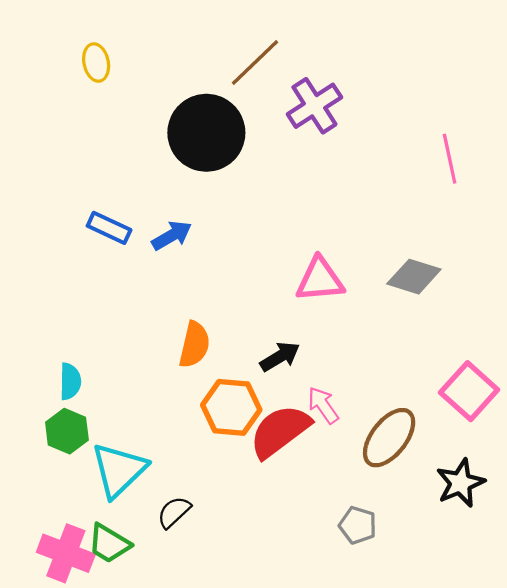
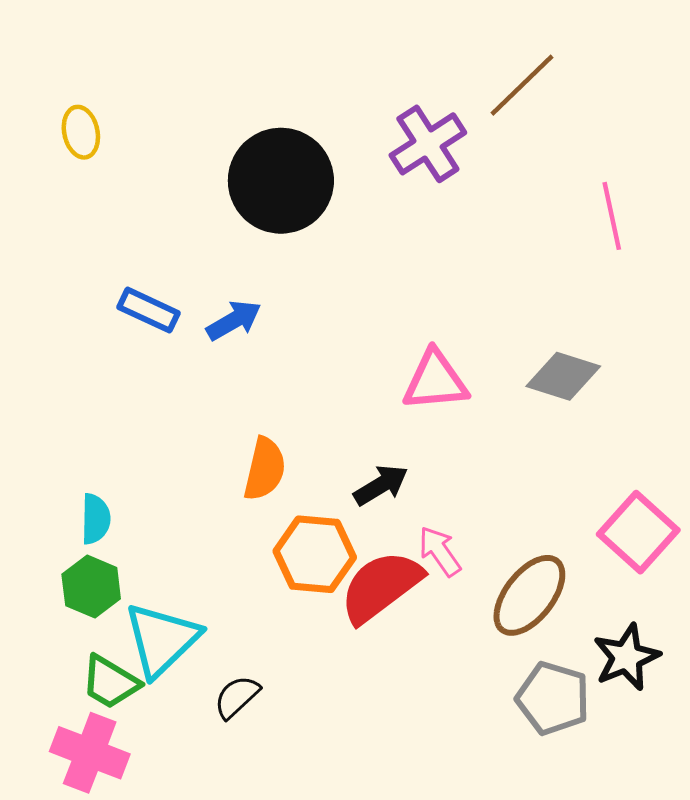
yellow ellipse: (96, 63) -> (81, 132), moved
brown line: (255, 63) -> (522, 85), moved
gray pentagon: (358, 525) -> (553, 698), moved, size x1.4
green trapezoid: (109, 544) -> (110, 682), moved

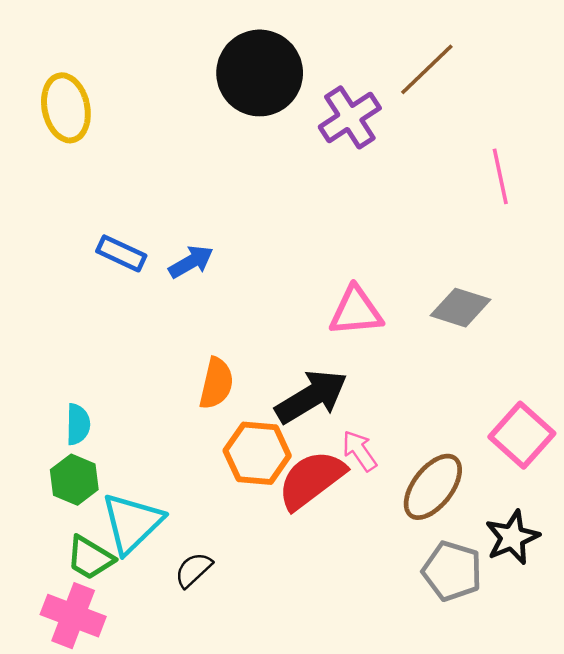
yellow ellipse: (81, 132) -> (66, 108), size x1.6
black circle: (281, 181) -> (260, 73), moved
black arrow: (381, 485) -> (311, 397), size x1.6

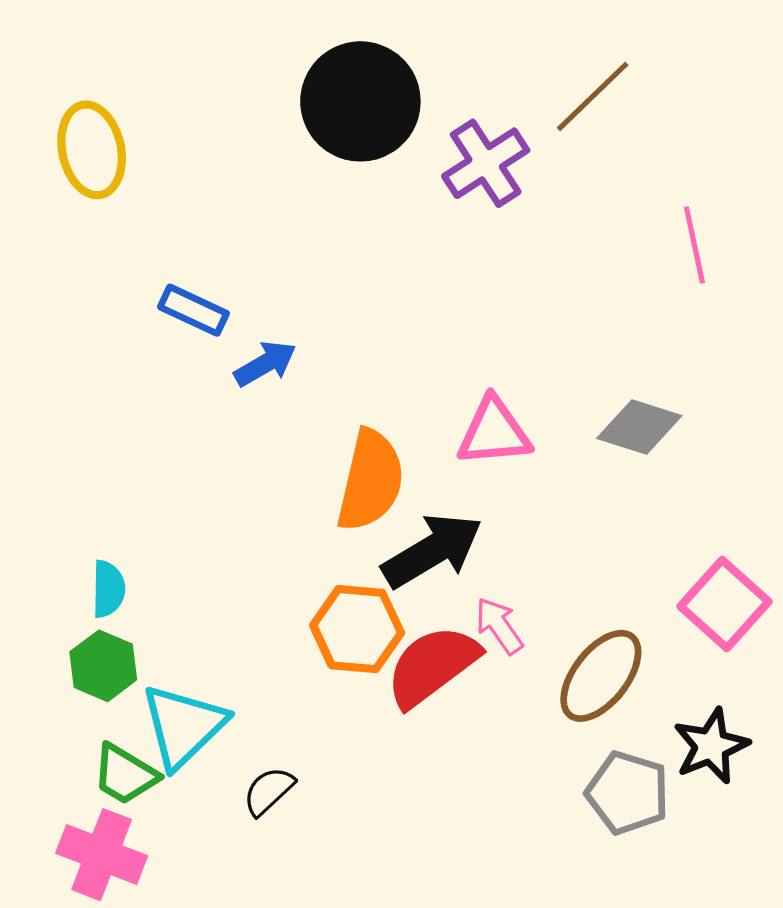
blue rectangle: (121, 253) -> (193, 310), moved
orange semicircle: (216, 383) -> (370, 480), moved, size x1.4

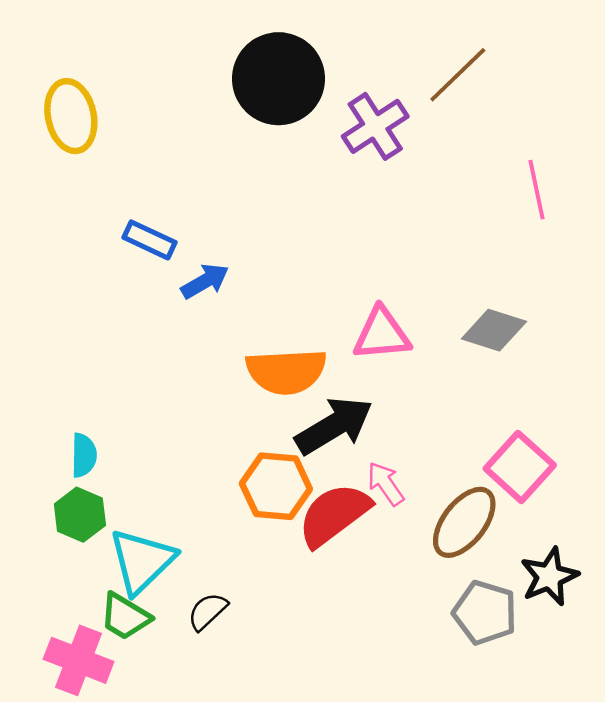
orange semicircle: (370, 480) -> (286, 371), turned 74
pink square: (724, 604) -> (520, 467), moved
green trapezoid: (125, 774) -> (125, 617), moved

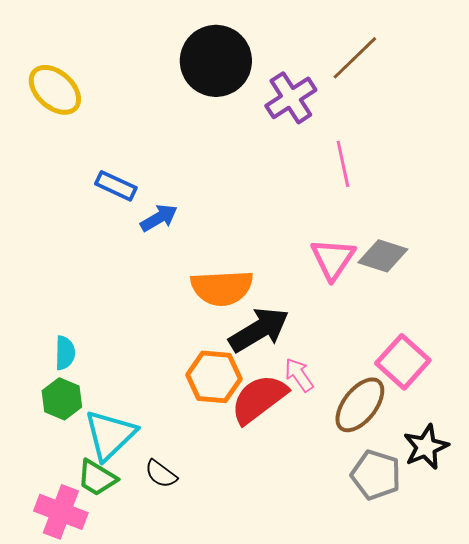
yellow ellipse: (71, 116) -> (55, 90), turned -36
pink line: (536, 190) -> (343, 164), moved
pink triangle: (382, 334) -> (333, 259), moved, turned -51
black semicircle: (208, 611) -> (161, 474), turned -100

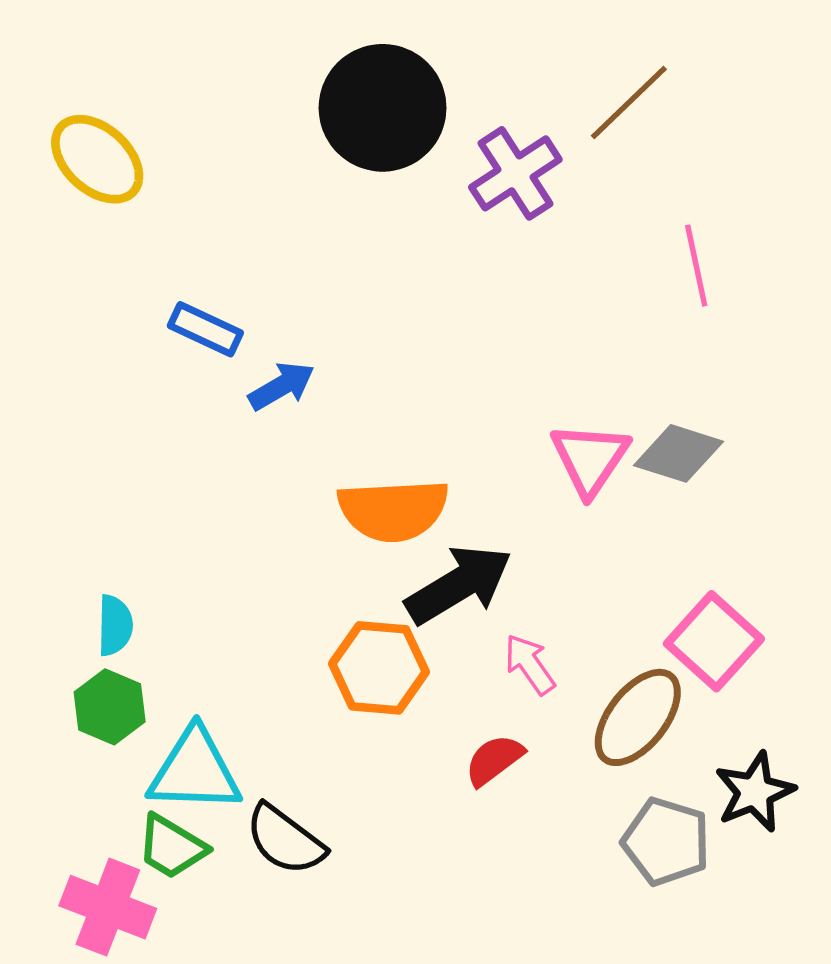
pink line: (343, 164) -> (696, 266), moved
red semicircle: (259, 399) -> (494, 760), moved, size x0.6
cyan triangle: (110, 435) -> (195, 771), turned 46
black semicircle: (161, 474) -> (285, 840), size x1.4

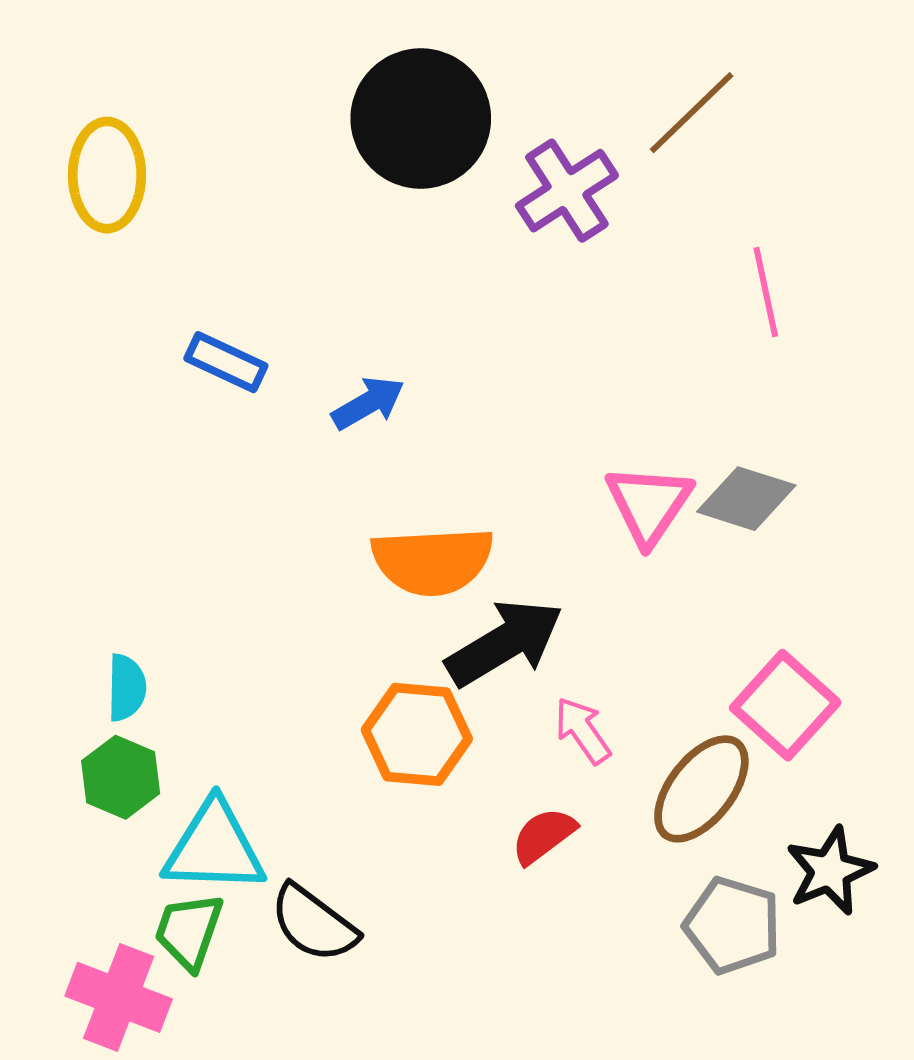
yellow ellipse: (97, 159) -> (107, 175), turned 48
blue arrow: (282, 386) -> (368, 403), moved
green trapezoid: (172, 847) -> (189, 931), turned 78

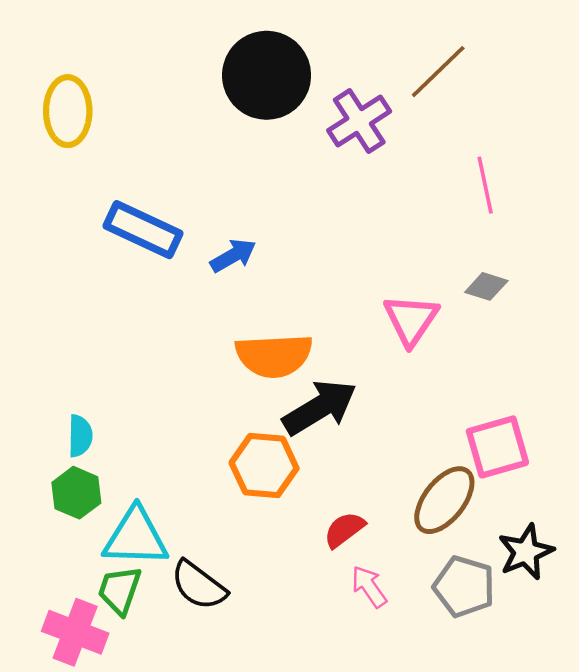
blue rectangle: (226, 362) -> (143, 230), size x1.5
gray diamond: (746, 499) -> (486, 286), moved, size x0.7
pink square: (785, 705) -> (497, 447), turned 32
pink arrow: (583, 730) -> (369, 587), moved

